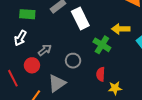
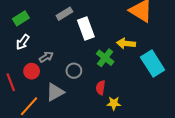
green rectangle: (27, 14) -> (21, 18), moved, turned -42

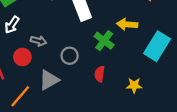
gray arrow: (46, 57) -> (38, 41), turned 48
cyan rectangle: (153, 64) -> (157, 46), turned 65
yellow star: (114, 103) -> (134, 85), moved

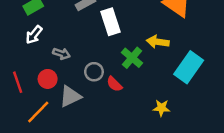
red circle: (22, 57) -> (48, 79), moved
red semicircle: (100, 74) -> (114, 84), moved, turned -56

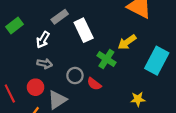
white arrow: (34, 35) -> (43, 40), moved
yellow arrow: (158, 42) -> (127, 42), turned -36

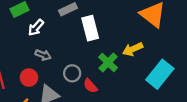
white arrow: (43, 40) -> (36, 28), moved

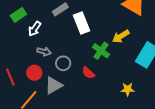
gray circle: (72, 73) -> (63, 63), moved

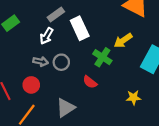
white arrow: (35, 29) -> (46, 36), moved
gray circle: (63, 63) -> (61, 62), moved
gray triangle: (54, 85) -> (66, 108), moved

